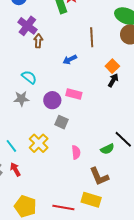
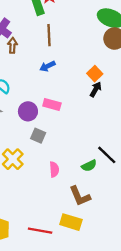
brown line: (92, 37) -> (49, 35), moved

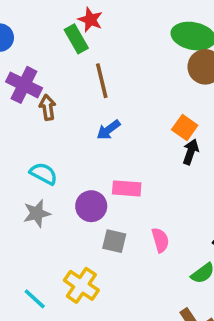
pink semicircle: (54, 169) -> (160, 240), moved

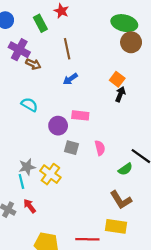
green rectangle: (76, 39) -> (40, 23), moved
brown arrow: (48, 107) -> (33, 64), turned 120
gray star: (37, 213) -> (27, 167), moved
cyan line: (35, 299) -> (21, 181), turned 32

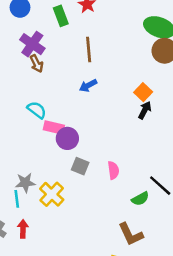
brown arrow: (33, 64) -> (36, 64), moved, turned 32
pink rectangle: (80, 115) -> (54, 127), moved
red arrow: (30, 206) -> (23, 229), turned 32

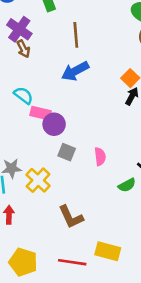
blue arrow: (88, 85) -> (75, 71), size x1.5
brown L-shape: (131, 234) -> (71, 217), moved

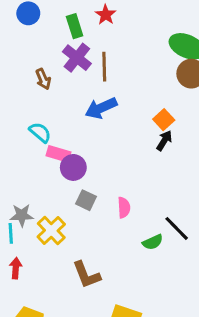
purple cross: (19, 29) -> (77, 58), moved

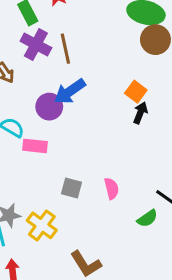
purple circle: (73, 167) -> (49, 107), moved

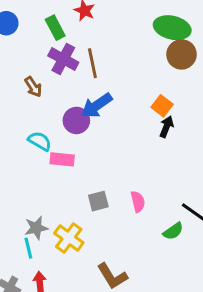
gray square: (72, 188) -> (98, 201), turned -30

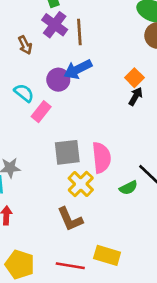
pink rectangle: (62, 159) -> (41, 112), turned -66
gray square: (98, 201) -> (67, 152), size x1.5
pink semicircle: (138, 202) -> (101, 158), size x1.6
yellow cross: (69, 238) -> (81, 184), moved

